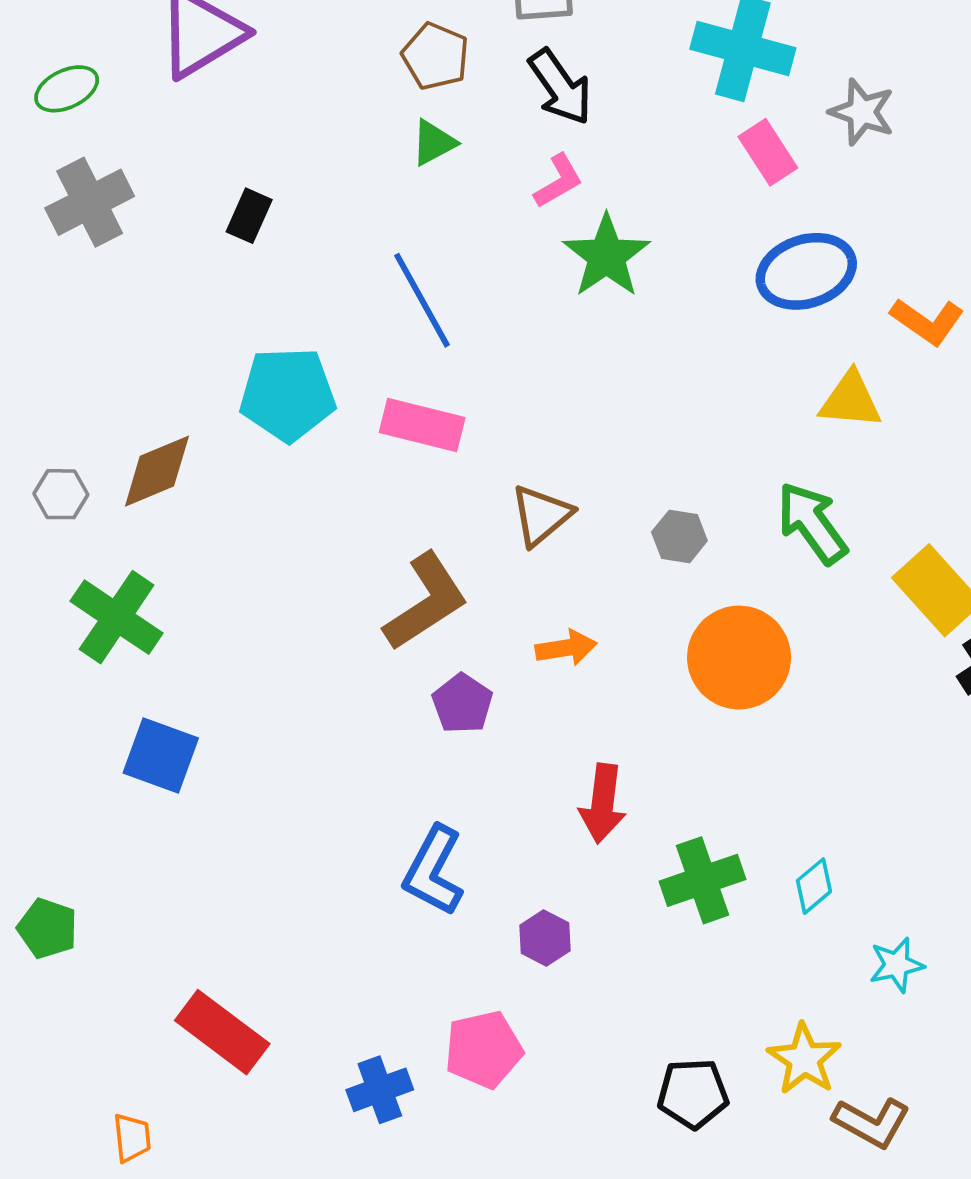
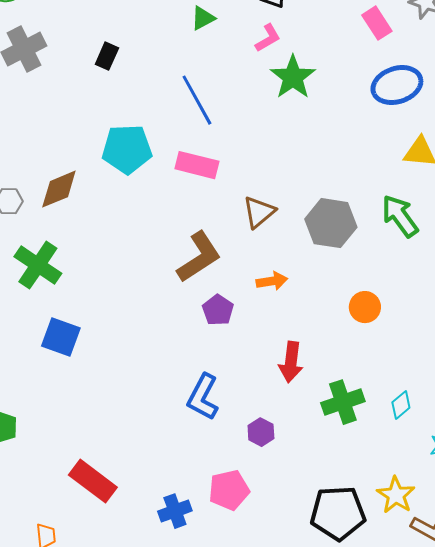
gray hexagon: (679, 536) -> (331, 223), size x1.8
orange circle: (739, 658) -> (365, 307), moved, size x0.6
black pentagon: (693, 1094) -> (338, 513), size x1.5

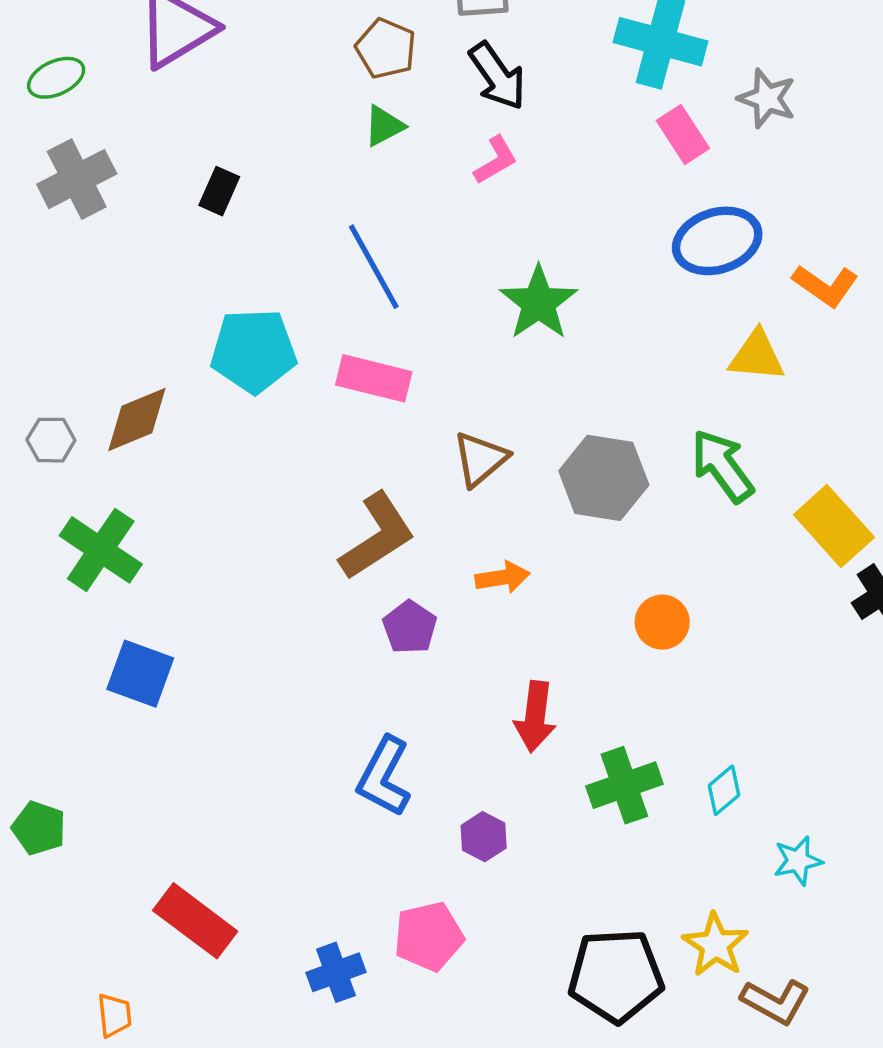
green star: (293, 77) -> (539, 303), moved

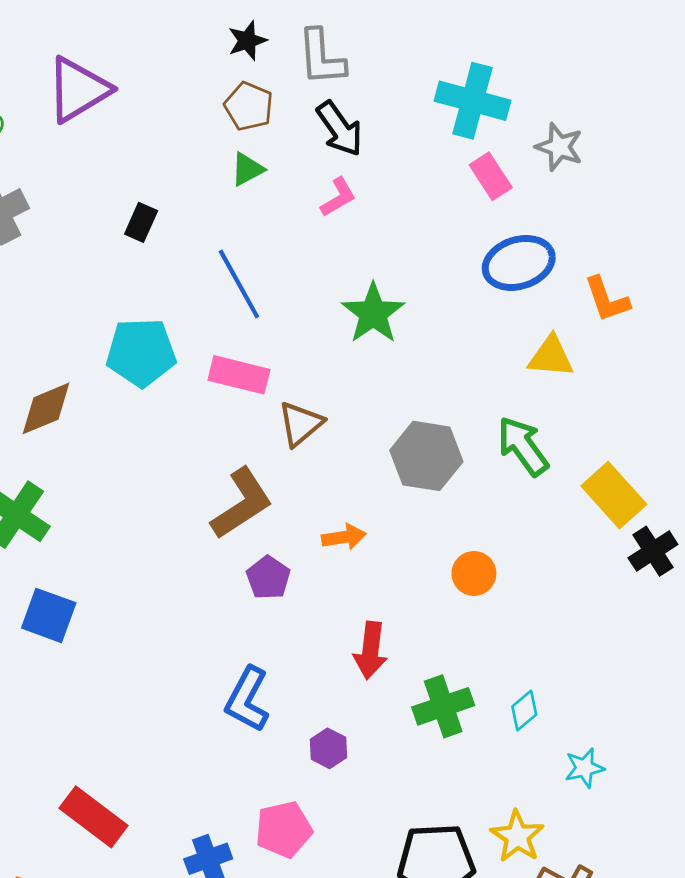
black rectangle: (219, 191) -> (141, 222), moved
orange L-shape: (825, 286) -> (607, 299), turned 36
brown triangle: (480, 459) -> (300, 424), moved

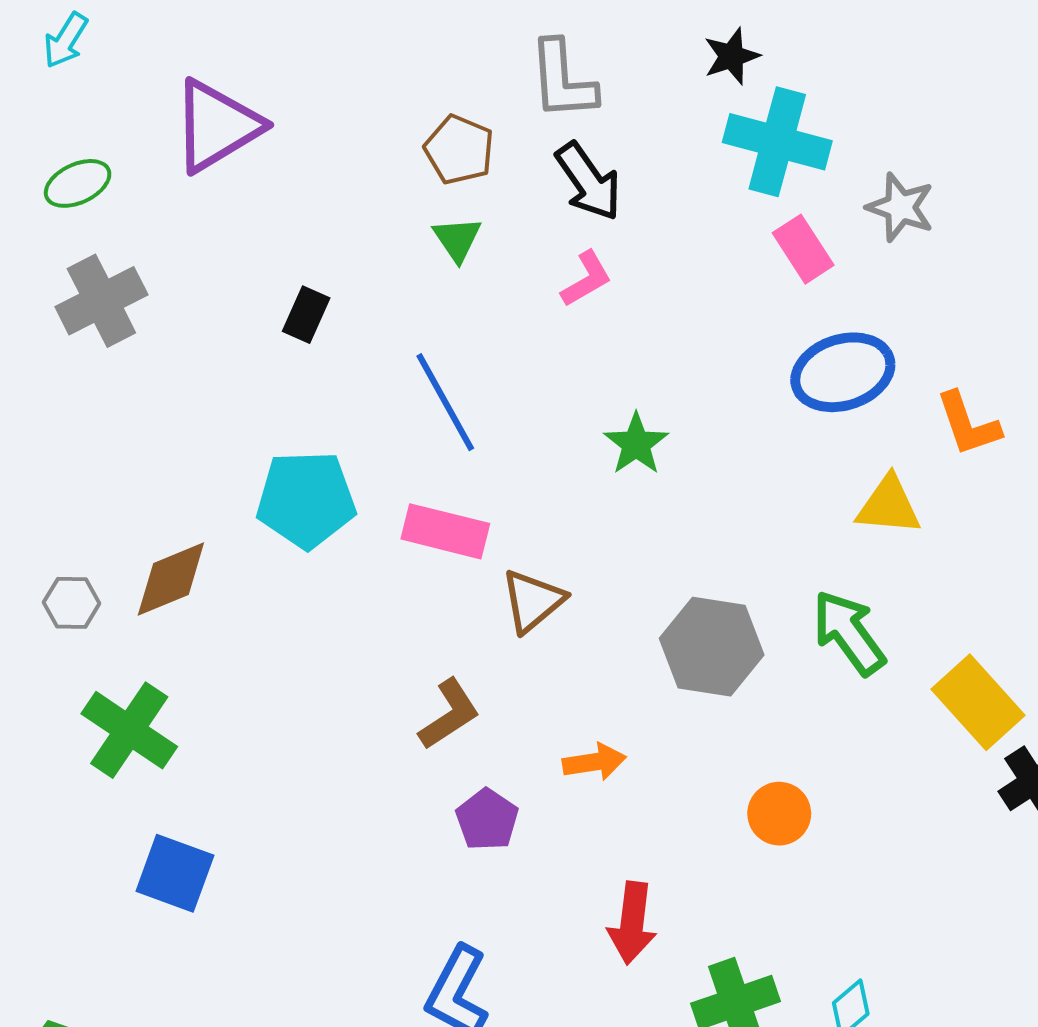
black star: (247, 41) -> (732, 56), moved
green triangle: (247, 169) -> (457, 239), turned -36
green star: (373, 313) -> (636, 444), size x0.7
brown L-shape: (242, 504) -> (449, 714), size x0.7

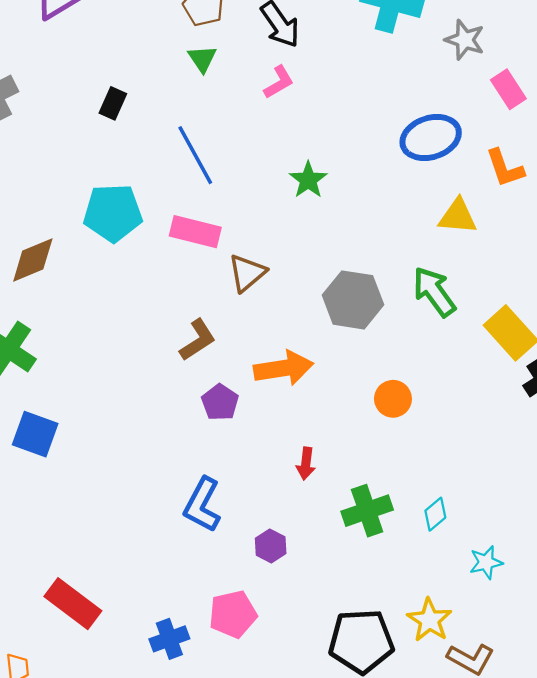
pink rectangle: (803, 249) -> (508, 89), moved
orange arrow: (594, 762) -> (284, 368), size x1.6
red arrow: (632, 923) -> (306, 464), size x0.7

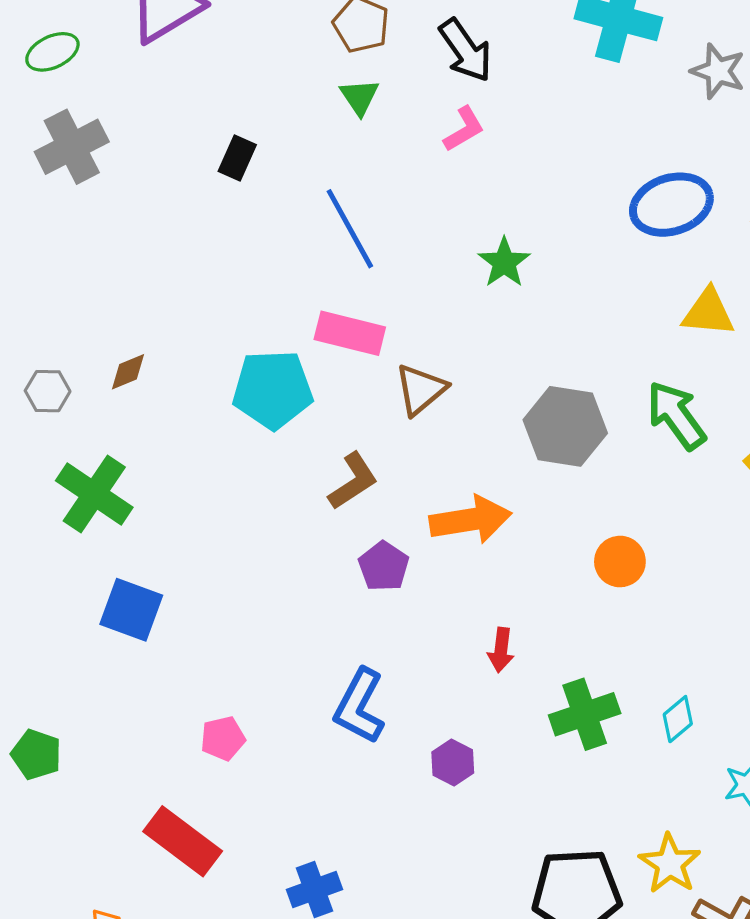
cyan pentagon: (113, 213) -> (273, 389), moved
brown diamond: (33, 260) -> (128, 372), size x0.6
pink pentagon: (233, 614) -> (223, 738), moved, size x0.7

